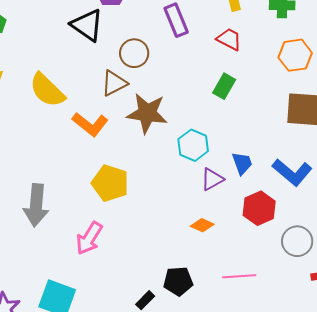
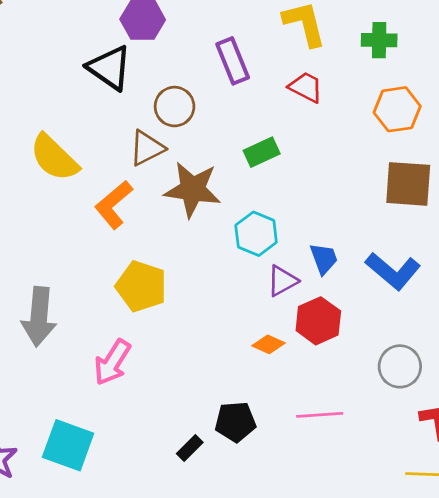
green rectangle: (224, 86) -> (262, 152), moved, turned 35
orange L-shape: (90, 124) -> (114, 205), turned 102
red hexagon: (259, 208) -> (318, 321), moved

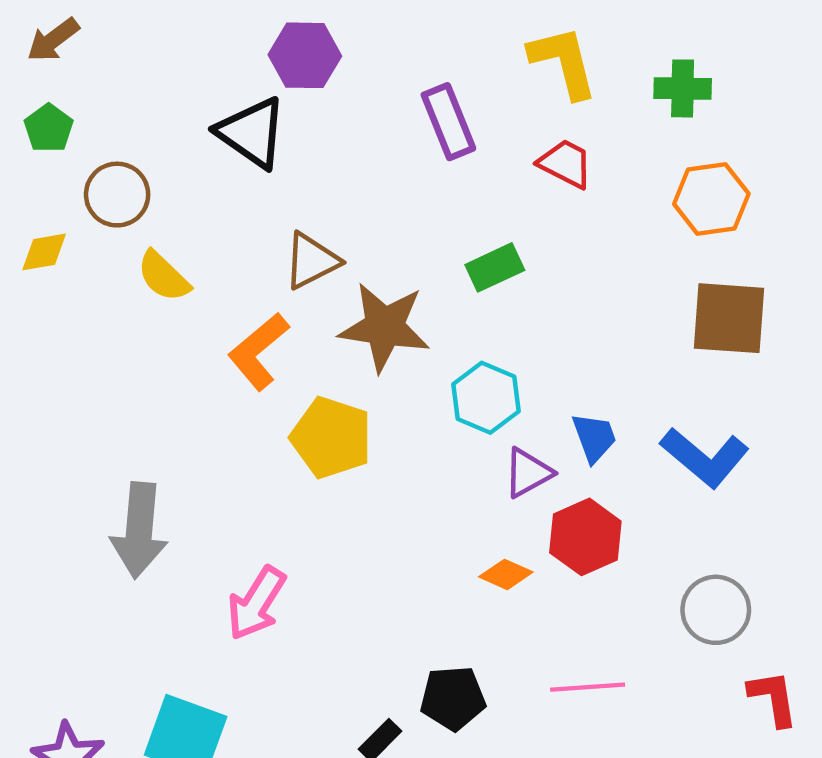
brown circle: (175, 107) -> (117, 195), moved
yellow semicircle: (54, 158) -> (163, 276), size x0.7
yellow pentagon: (141, 286) -> (331, 438), moved

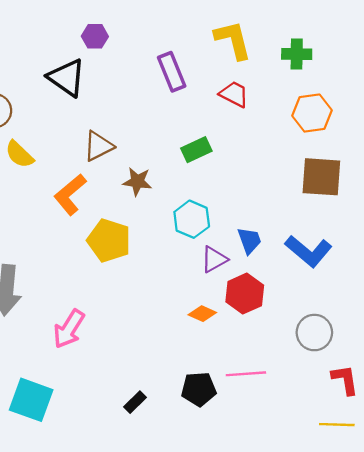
purple hexagon: (305, 55) -> (95, 36), size x0.7
brown star: (384, 327) -> (137, 181), size x0.6
black pentagon: (453, 698) -> (199, 389), moved

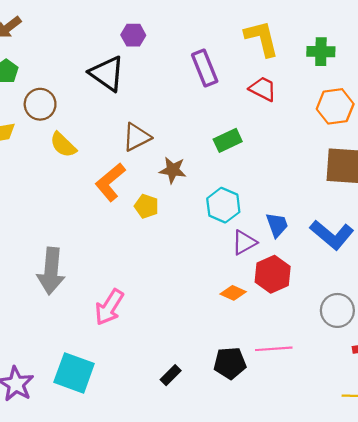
yellow pentagon: (109, 240) -> (146, 206), moved, size x0.6

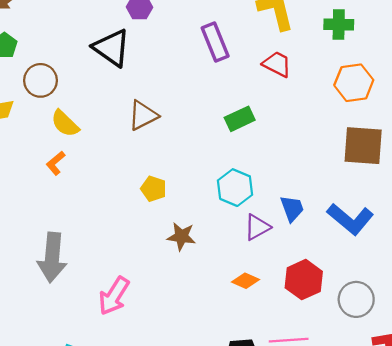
brown star: (173, 170) -> (181, 236), moved
orange L-shape: (110, 182) -> (56, 163), moved, size x0.6
red hexagon: (273, 274) -> (304, 280), moved

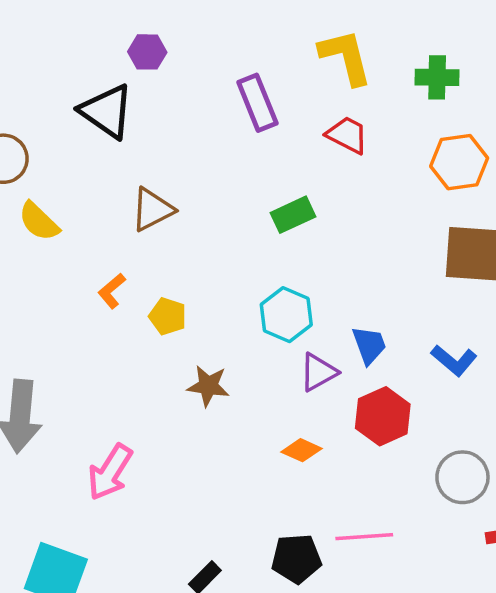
orange L-shape: (56, 163) -> (112, 291), moved
blue L-shape: (350, 219) -> (454, 360), size x0.7
red hexagon: (304, 280) -> (383, 416), moved

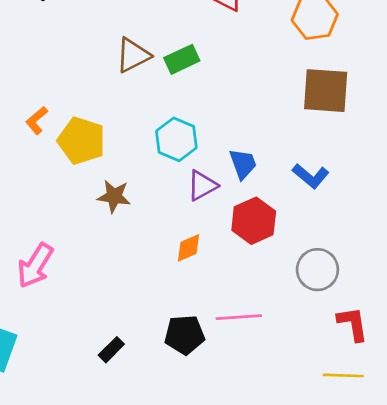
brown triangle: (152, 210) -> (133, 55), moved
yellow pentagon: (168, 316) -> (81, 141), size x1.6
orange diamond: (301, 450) -> (189, 248), turned -48

